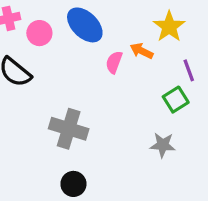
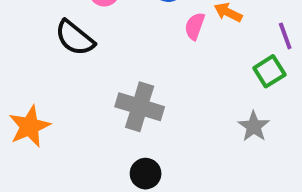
gray star: (163, 145) -> (254, 126), turned 30

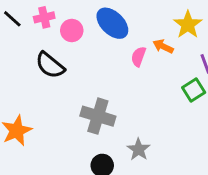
gray star: (254, 126) -> (139, 149), moved

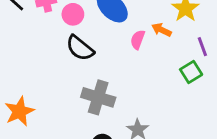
black semicircle: (50, 65) -> (80, 48), moved

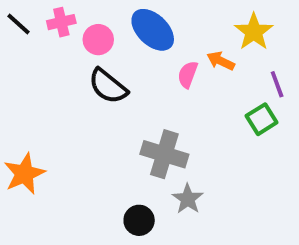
gray cross: (98, 97) -> (164, 154), moved

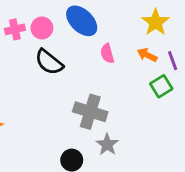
pink cross: (61, 22) -> (15, 29), moved
orange arrow: (221, 61) -> (147, 55), moved
pink semicircle: (188, 75) -> (107, 54), turned -36

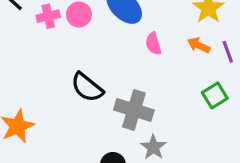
black semicircle: (49, 62) -> (87, 87), moved
green square: (161, 86) -> (215, 95), moved

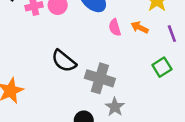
orange arrow: (199, 45) -> (140, 27), moved

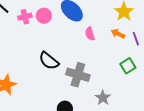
orange arrow: (140, 27) -> (118, 34), moved
gray star: (115, 107) -> (103, 98), moved

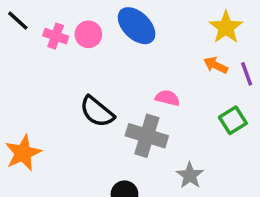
pink cross: (25, 17) -> (56, 36), turned 32
pink semicircle: (90, 34) -> (167, 98), moved, turned 120

